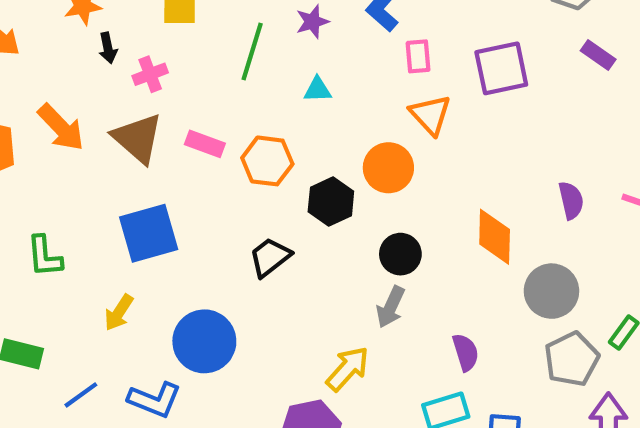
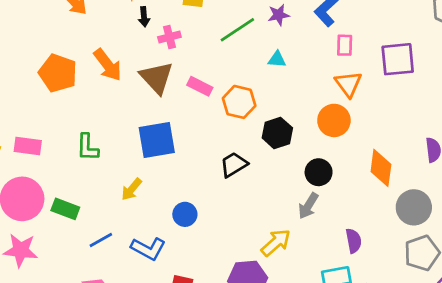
green line: (252, 51) -> (237, 30), turned 33
orange circle: (388, 168) -> (334, 120), moved
blue circle: (204, 341) -> (185, 214), size x0.6

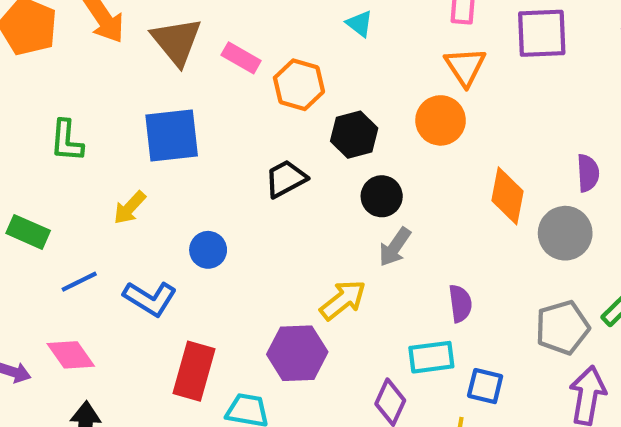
cyan triangle: (277, 59) -> (360, 24), turned 30
black circle: (319, 172) -> (382, 196), moved
gray circle: (414, 207) -> (565, 233), moved

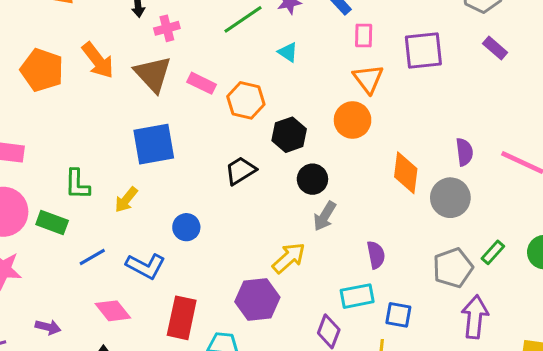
green L-shape: (67, 141) -> (77, 184), moved
pink diamond: (71, 355) -> (113, 311), moved

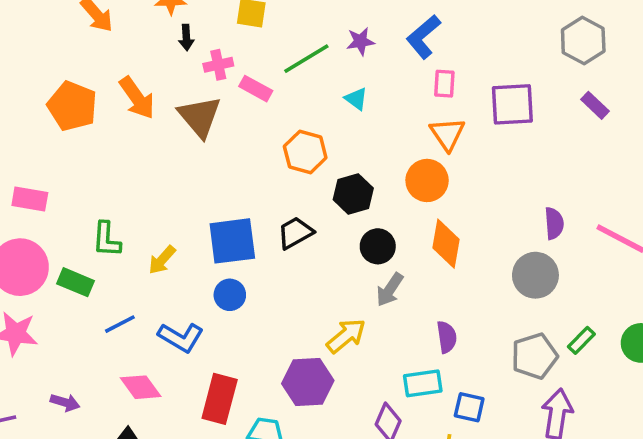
pink rectangle: (202, 83) -> (256, 89), moved
blue square: (154, 144) -> (232, 241), moved
orange diamond: (406, 173) -> (446, 244), moved

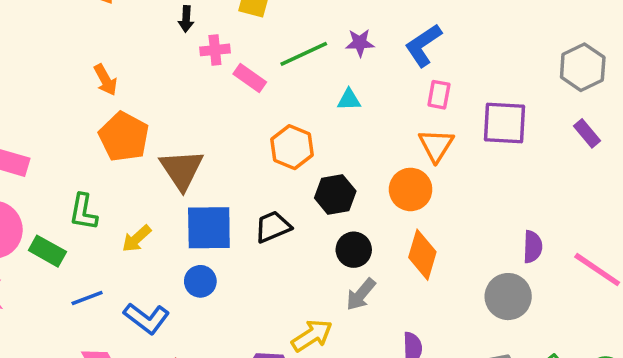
orange arrow: (137, 98) -> (106, 80), moved, size x0.7
cyan triangle: (356, 99) -> (349, 100), turned -45
orange pentagon: (72, 106) -> (124, 137), moved
brown triangle: (200, 117) -> (182, 170), moved

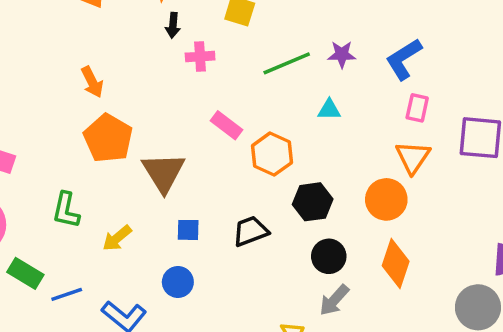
pink rectangle: (250, 78) -> (227, 125), moved
blue square: (209, 228) -> (188, 230), size x0.5
green rectangle: (47, 251) -> (25, 273), moved

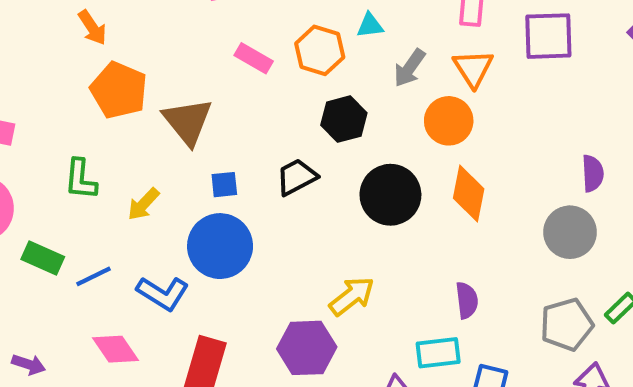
orange hexagon: (272, 154) -> (320, 50), moved
black hexagon: (313, 202) -> (344, 119), moved
black circle: (329, 256) -> (390, 195), size x1.5
blue circle: (178, 282) -> (220, 246), size x1.8
gray arrow: (334, 300) -> (409, 68), moved

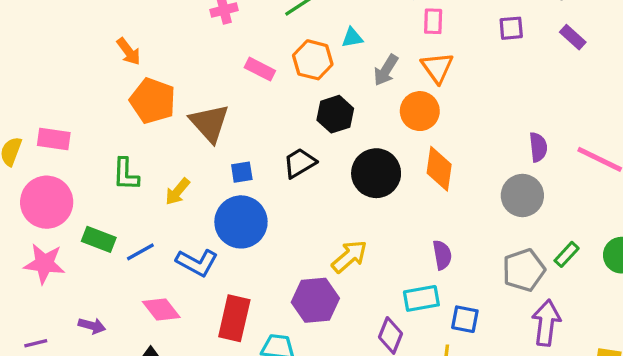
purple square: (548, 36) -> (511, 28), moved, size x0.6

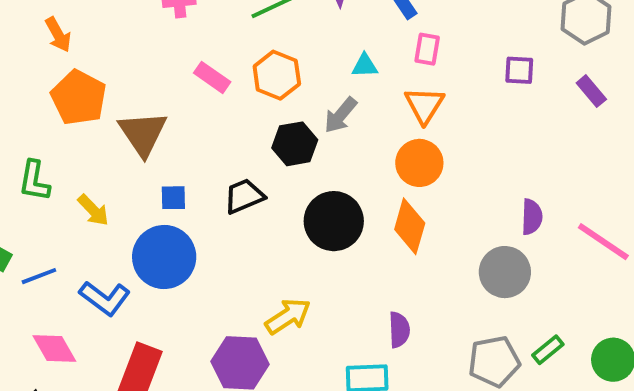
cyan triangle: (352, 38) -> (365, 66), moved
gray arrow: (386, 70) -> (341, 115), moved
orange circle: (420, 111) -> (419, 163), moved
yellow arrow: (177, 192) -> (93, 210), turned -92

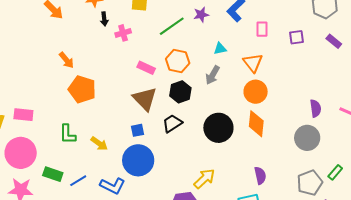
pink rectangle: (427, 49) -> (262, 29), moved
brown triangle: (143, 134) -> (145, 99), moved
black hexagon: (295, 144) -> (180, 92), moved

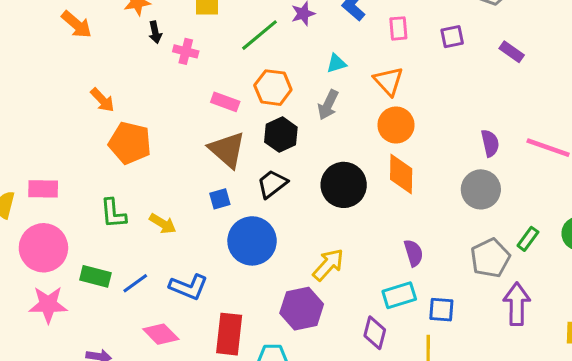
pink cross: (123, 33) -> (186, 51), turned 35
purple rectangle: (334, 41) -> (512, 52), moved
blue circle: (138, 160) -> (252, 241), moved

